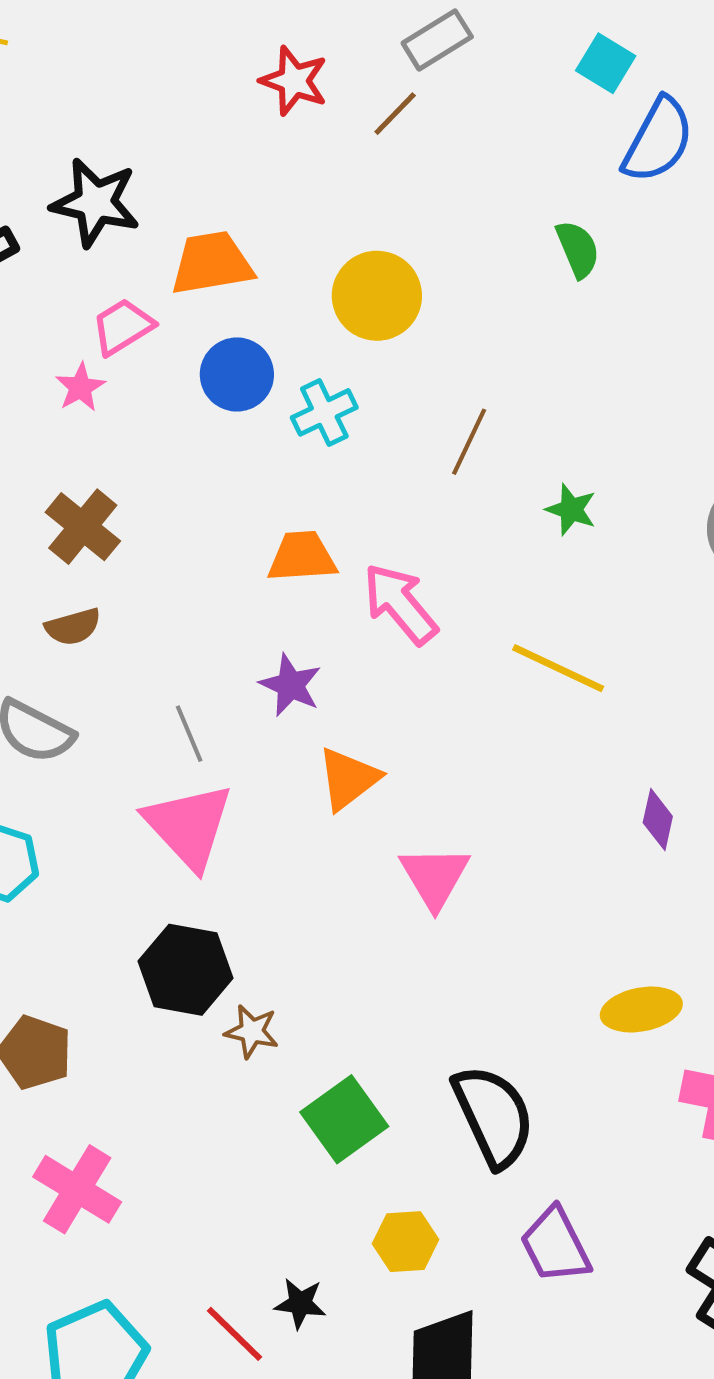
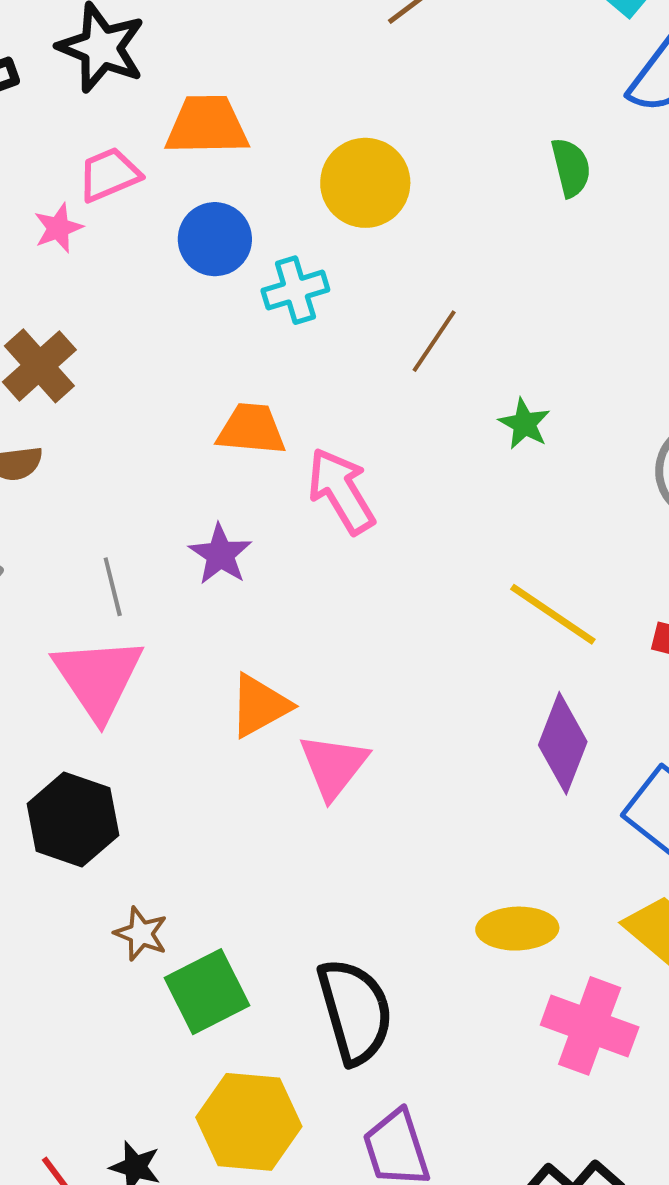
yellow line: (558, 668) -> (553, 614), moved
orange triangle: (348, 779) -> (260, 706), moved
purple diamond: (658, 820) -> (563, 743), size x1.6
brown star: (252, 1031) -> (141, 934), moved
yellow hexagon: (406, 1242) -> (249, 1122), size x1.6

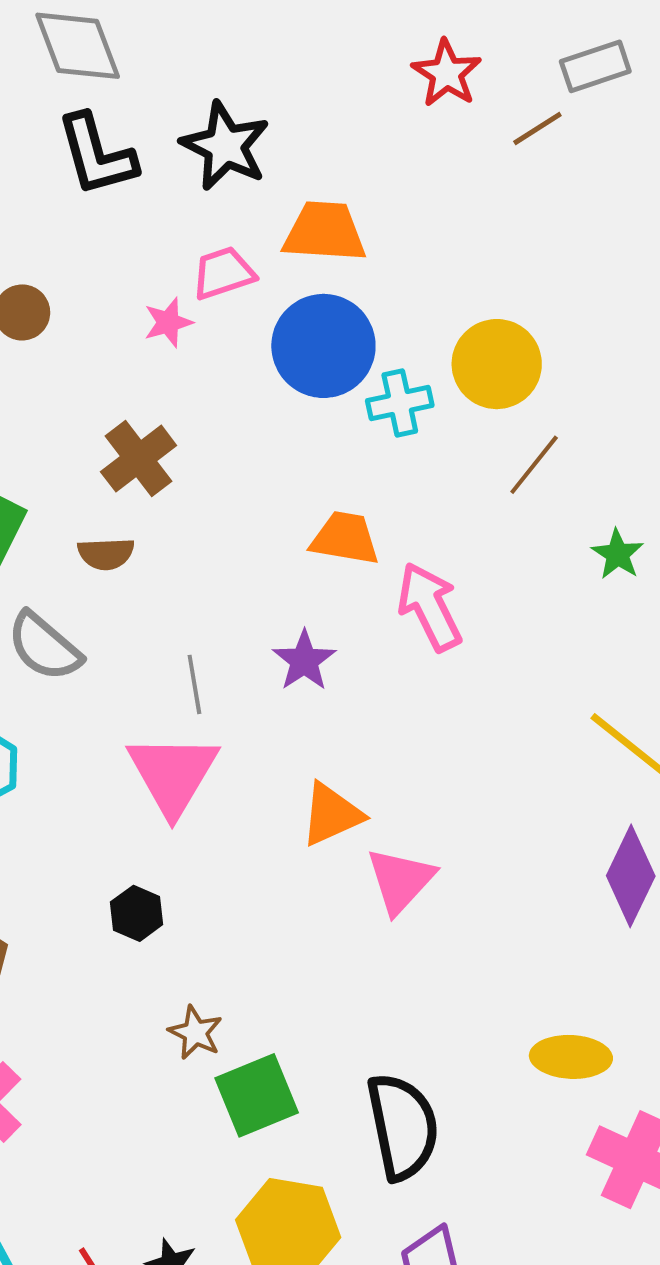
yellow circle: (365, 183) -> (497, 364), moved
blue circle: (215, 239) -> (323, 346), size x1.4
black hexagon: (73, 820) -> (137, 913), size x0.6

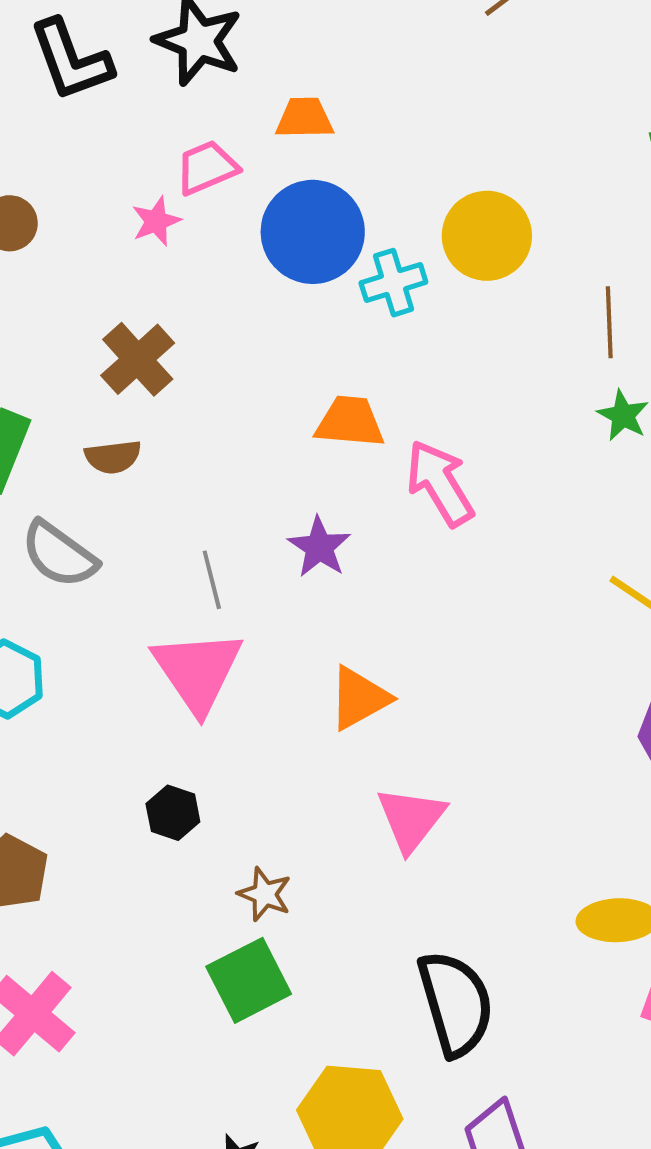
orange trapezoid: (325, 232) -> (304, 118), size x0.7
brown line: (534, 465) -> (609, 322), moved, turned -36
pink triangle: (400, 880) -> (411, 819), moved
brown star: (195, 1032) -> (265, 894), moved
green square: (257, 1095) -> (249, 980), moved

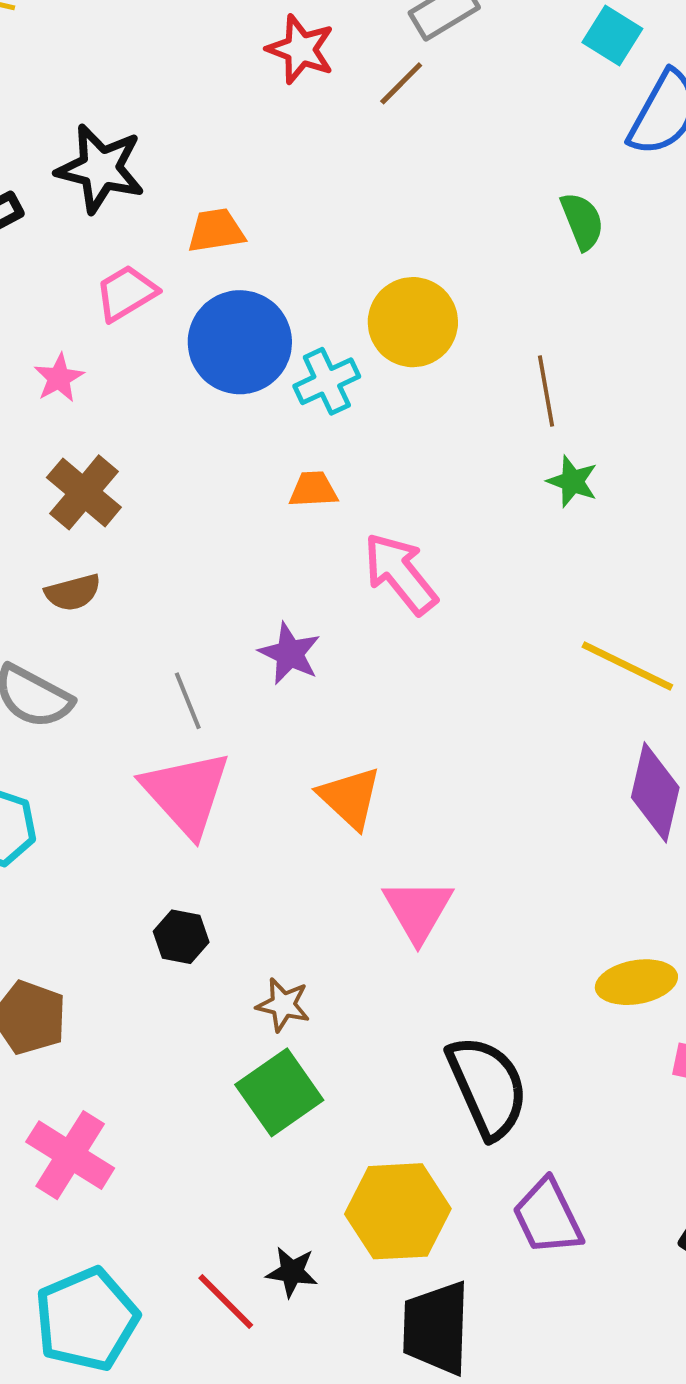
pink star: (156, 221) -> (59, 378), moved
orange trapezoid: (350, 422) -> (313, 489), moved, size x0.7
orange triangle: (359, 698) -> (350, 798), turned -40

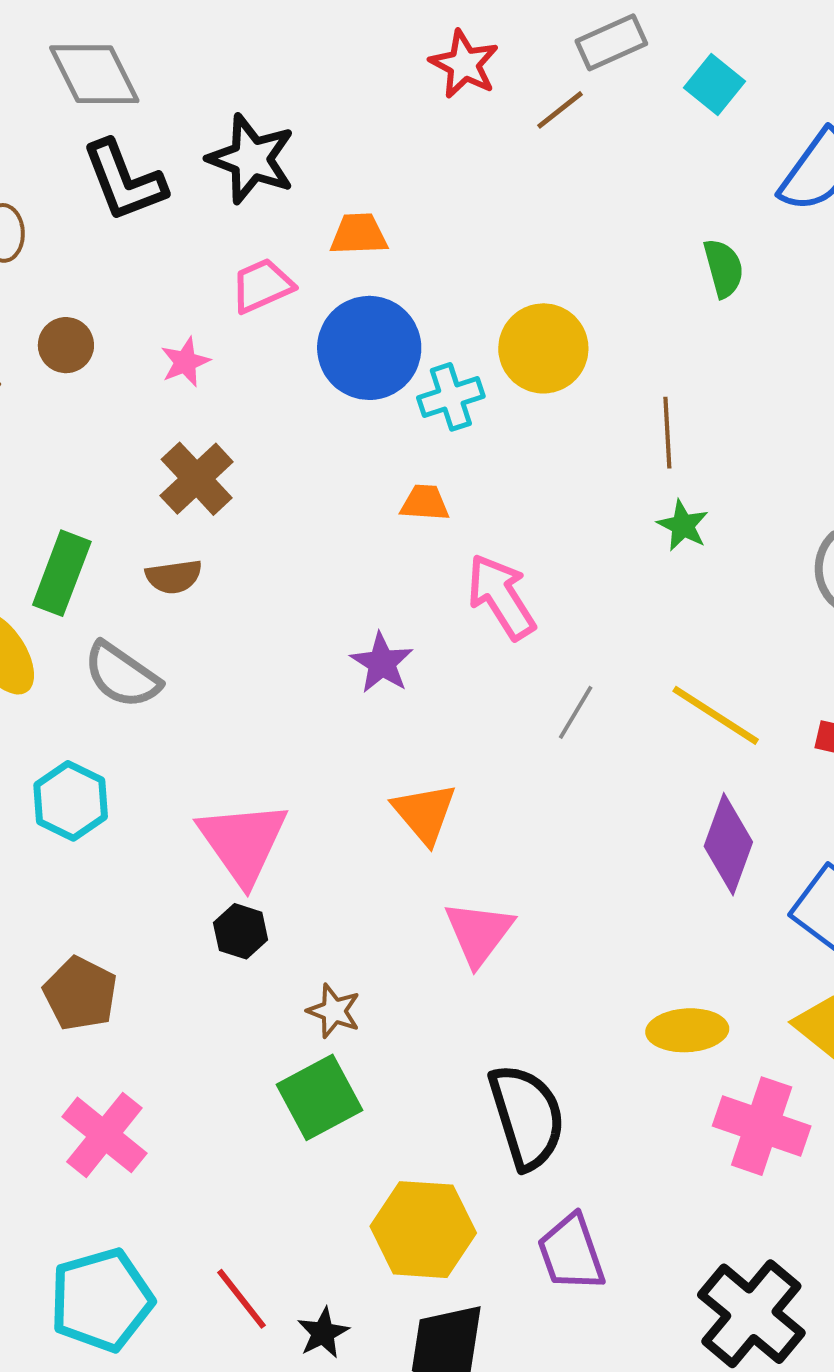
cyan square: (612, 36) -> (714, 84), moved
gray line: (188, 701) -> (576, 712), moved, turned 46
pink triangle: (186, 793) -> (243, 842), moved
black star: (292, 1272) -> (323, 1333), moved, turned 30

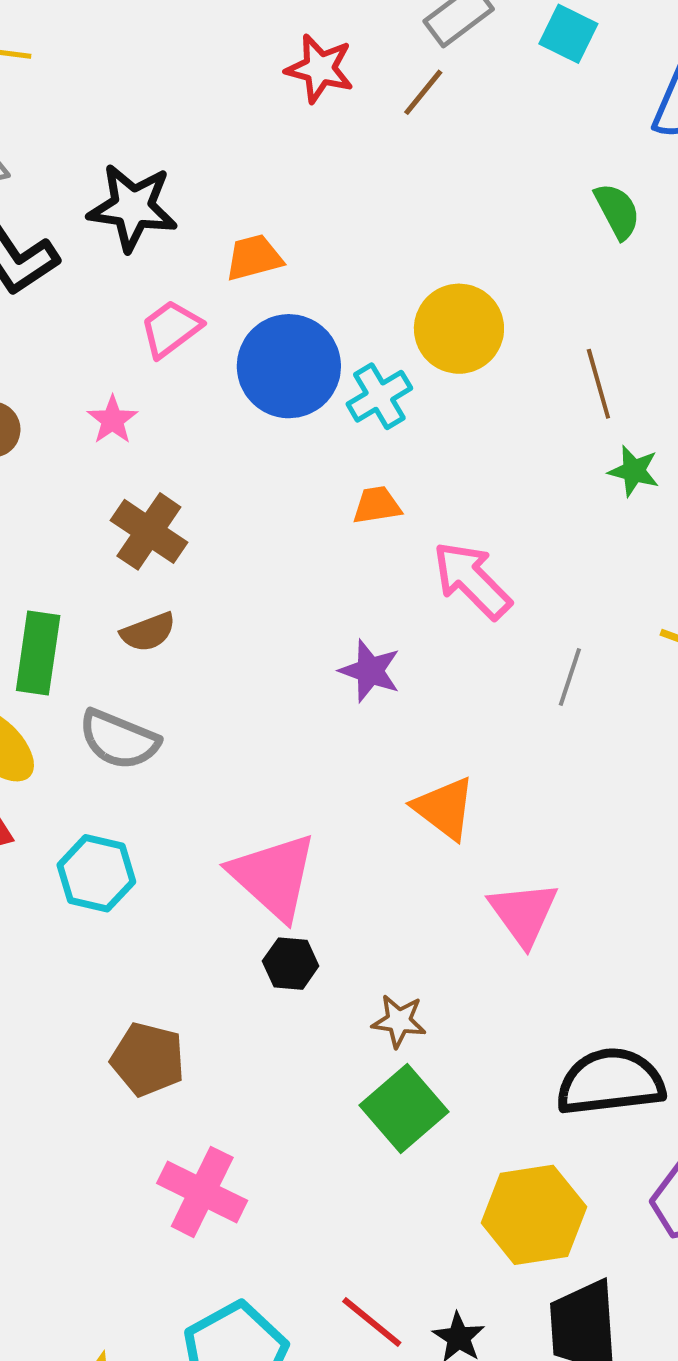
black semicircle: (527, 1117) -> (610, 1082), turned -67

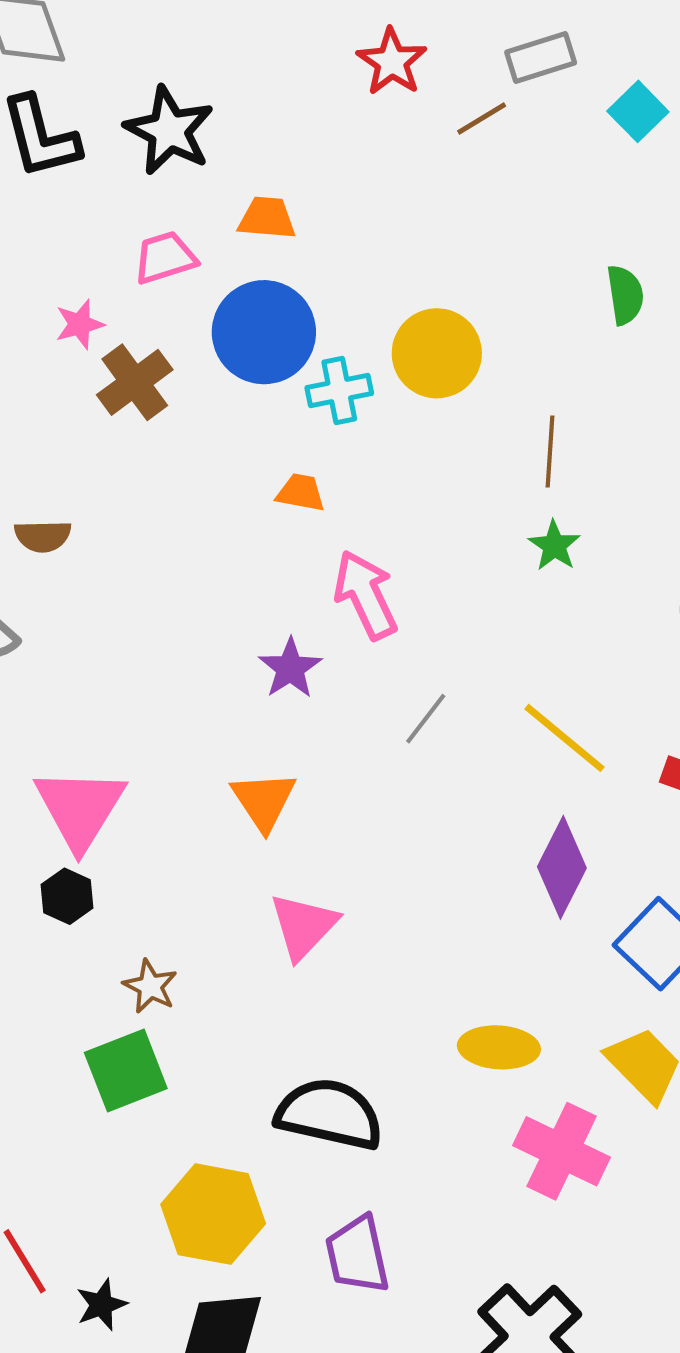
brown cross: (149, 531) -> (135, 382), moved
purple star: (370, 671) -> (290, 668), moved

